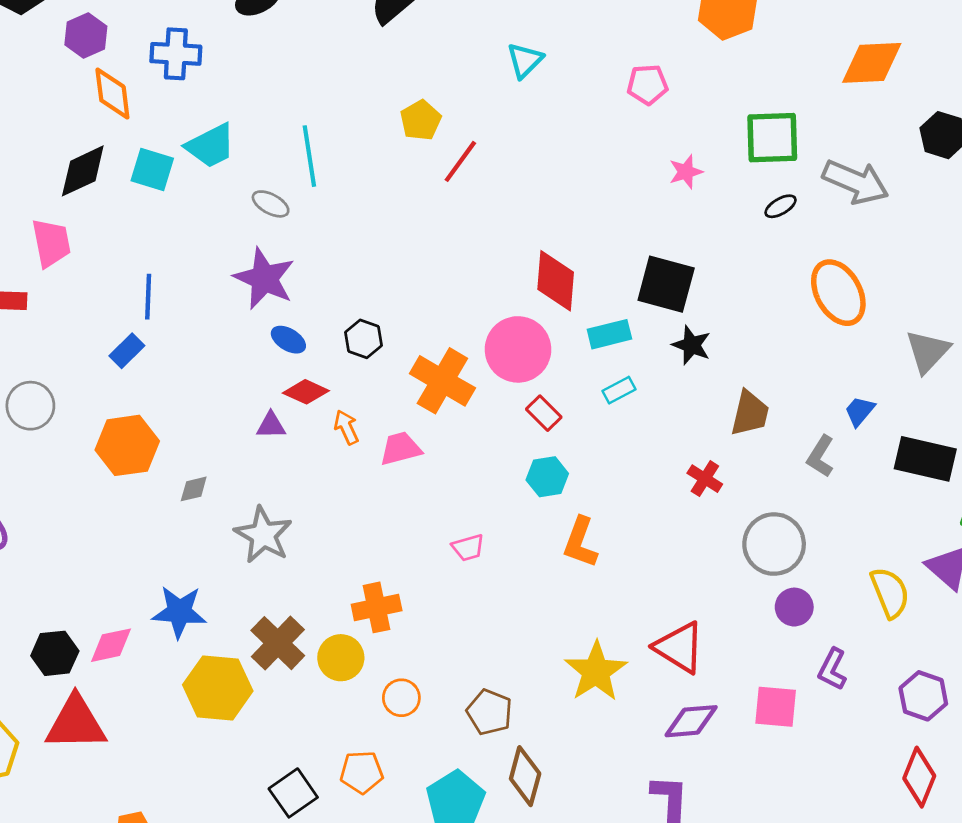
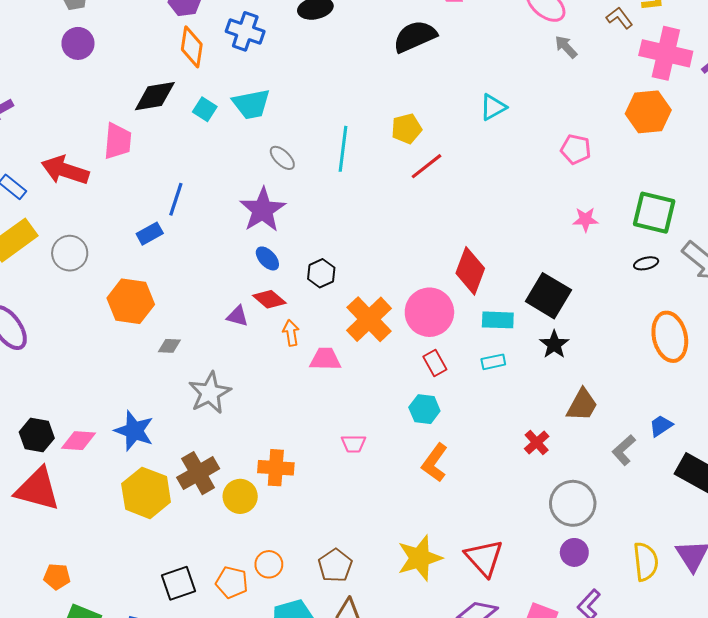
cyan line: (309, 156) -> (343, 149), moved
cyan square: (152, 170) -> (205, 109), size x0.7
orange circle: (401, 698) -> (269, 564), moved

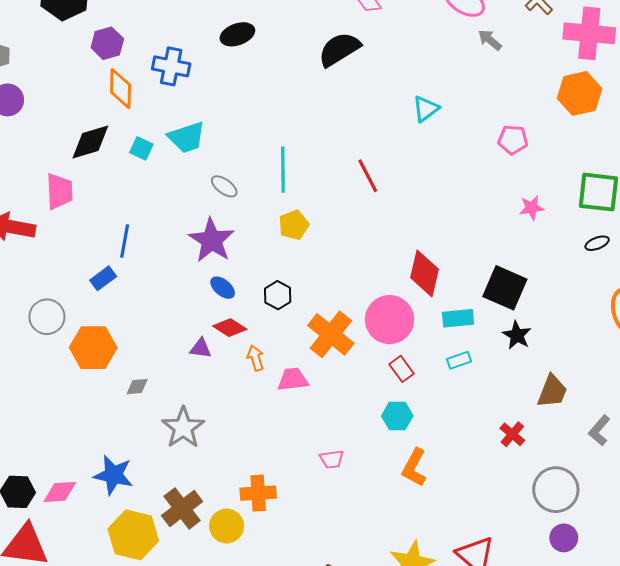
yellow pentagon: (406, 129) -> (294, 225), moved
red line: (427, 166) -> (368, 176), turned -72
gray circle: (70, 253) -> (47, 317), moved

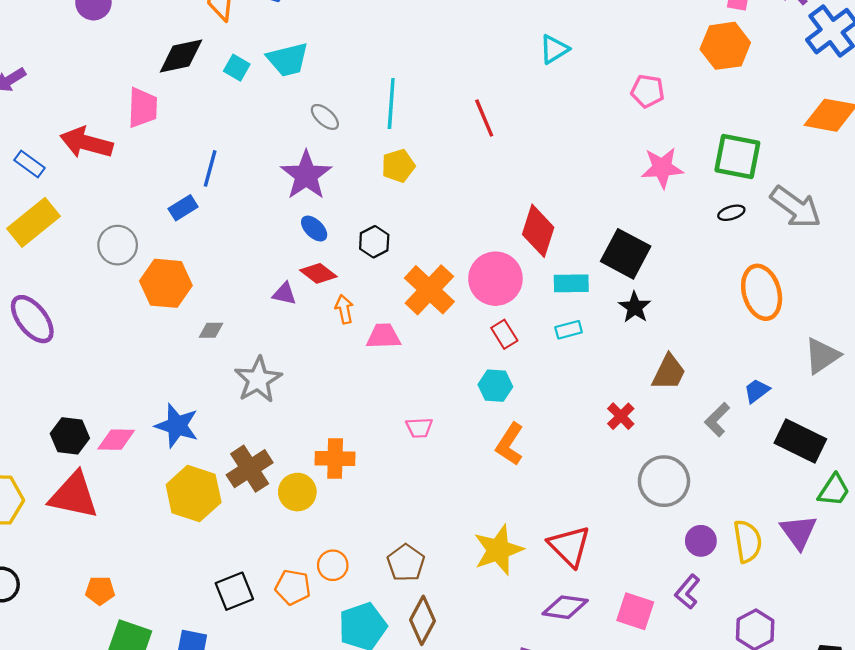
pink star: (532, 208) -> (662, 168), size x1.5
purple circle: (564, 538) -> (701, 541), moved

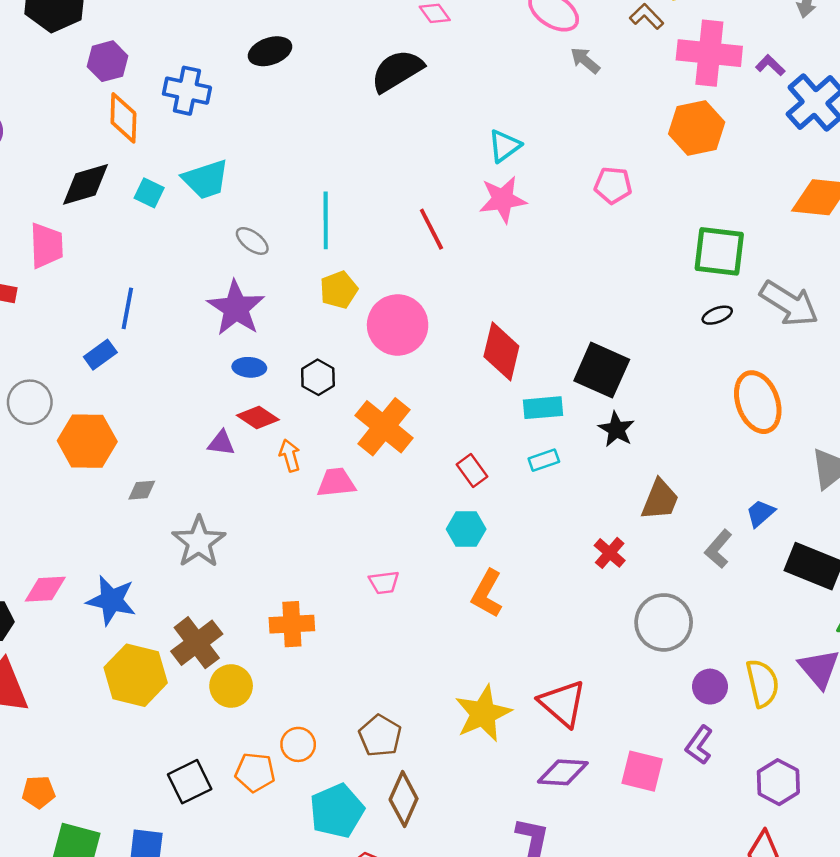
pink star: (662, 168) -> (503, 199), moved
blue ellipse: (314, 229) -> (249, 367), turned -36
pink circle: (495, 279) -> (398, 325), moved
pink diamond: (116, 440) -> (45, 589), moved
yellow circle: (297, 492) -> (231, 686), moved

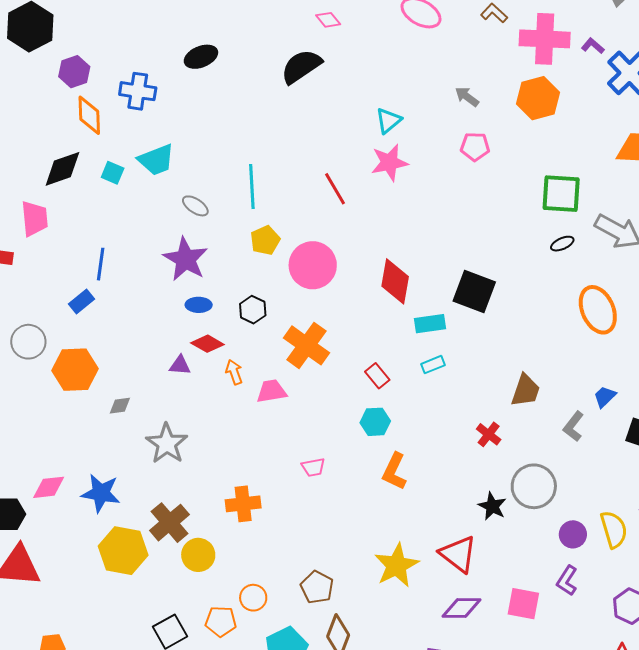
gray arrow: (585, 60) -> (467, 97), moved
black star: (616, 429) -> (492, 506), moved

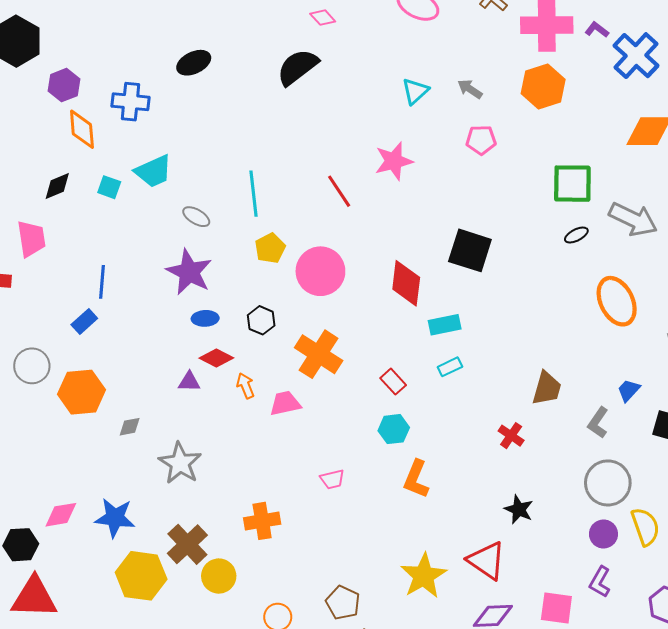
cyan triangle: (388, 120) -> (415, 91), moved
black diamond: (62, 169) -> (57, 186), size x0.7
black square: (474, 292) -> (470, 250), moved
gray circle: (534, 486) -> (608, 483), moved

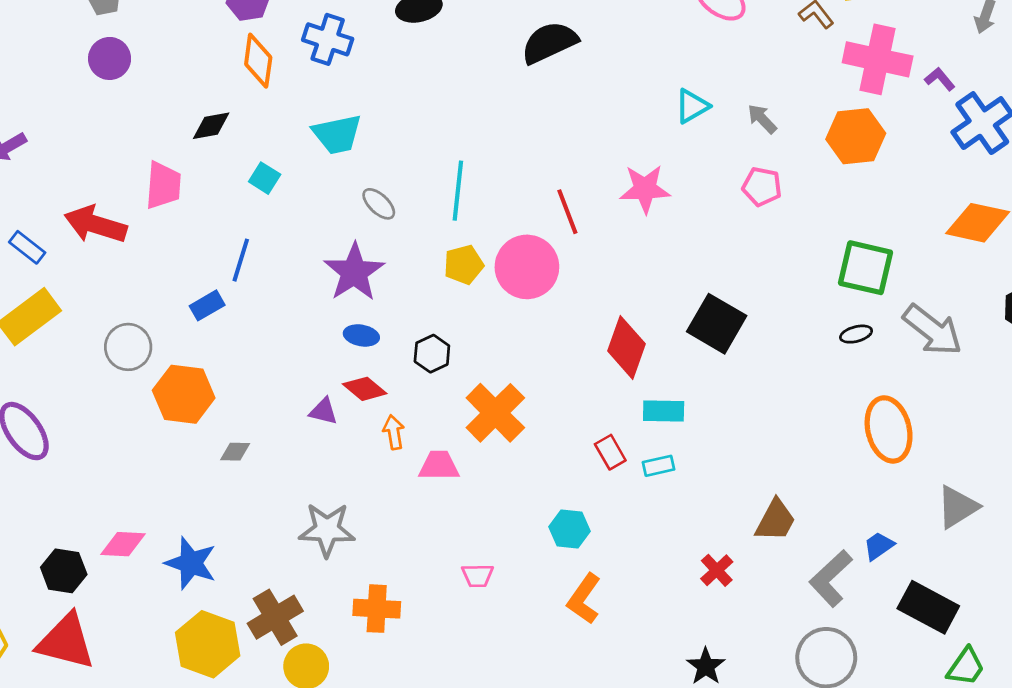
cyan square: (109, 187) -> (265, 178), moved
pink circle: (320, 271) -> (527, 267), moved
red rectangle: (393, 382) -> (610, 452), moved
gray L-shape: (598, 423) -> (831, 578), size x1.4
gray star: (180, 463) -> (327, 530), moved, turned 30

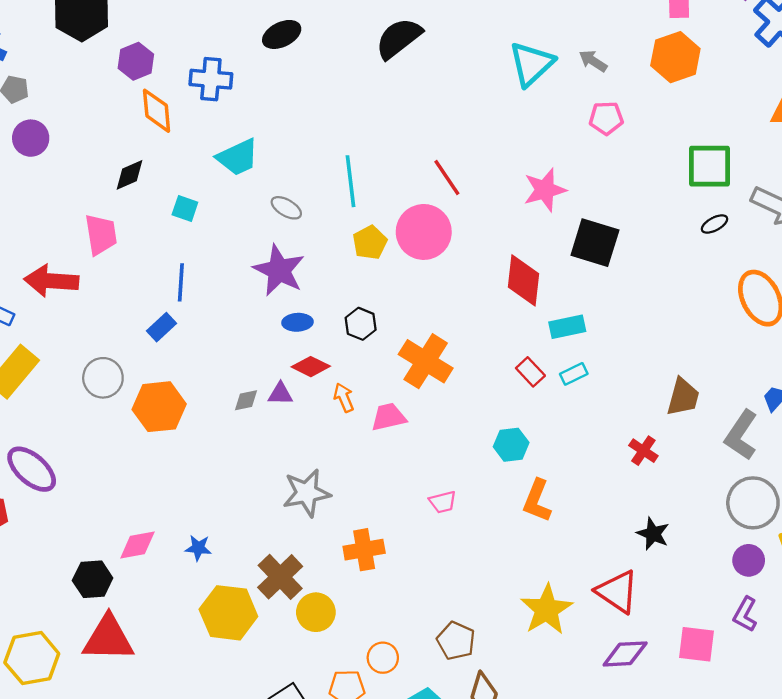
cyan triangle: (692, 106) -> (531, 64), size x1.5
pink star: (645, 189) -> (545, 190), moved
gray diamond: (235, 452) -> (246, 400), moved
blue star: (191, 563) -> (198, 548), size x0.6

